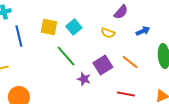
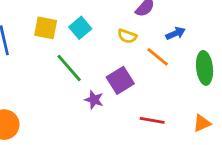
orange line: (130, 62) -> (158, 57), moved

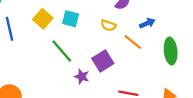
yellow square: (46, 28) -> (43, 19), turned 30
cyan square: (80, 28) -> (71, 19), turned -36

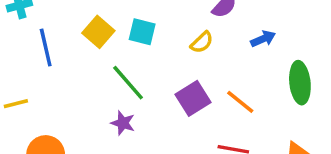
yellow semicircle: (108, 25) -> (202, 42), turned -64
orange line: (133, 42) -> (240, 102), moved
purple star: (82, 77) -> (123, 123), moved

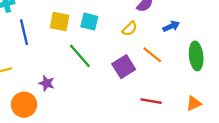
yellow square: (98, 32) -> (60, 22), turned -30
orange line: (240, 102) -> (152, 55), moved
purple star: (123, 123) -> (47, 83), moved

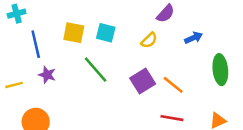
orange line: (152, 55) -> (173, 85), moved
purple star: (47, 83) -> (47, 75), moved

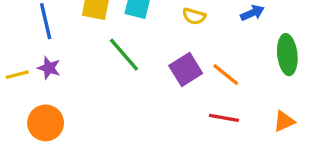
yellow semicircle: (149, 40) -> (194, 16), turned 60
purple star: (47, 75) -> (49, 68), moved

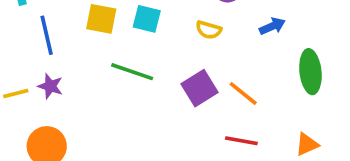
green line: (124, 55) -> (132, 72), turned -30

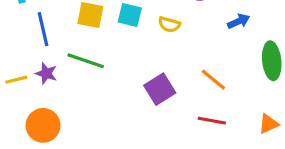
yellow semicircle: (209, 30) -> (169, 24), moved
green line: (132, 72) -> (86, 61), moved
purple square: (200, 88) -> (160, 89), moved

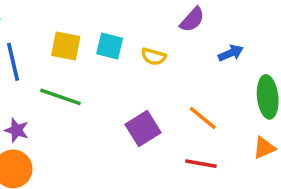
purple star: (46, 73) -> (17, 130), moved
orange triangle: (269, 124) -> (264, 148), moved

